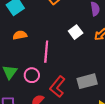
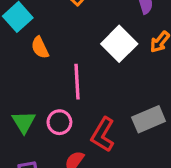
white square: (76, 32) -> (119, 44), size x1.5
orange semicircle: (20, 35) -> (40, 47), moved, turned -96

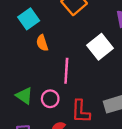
green triangle: (24, 122) -> (24, 96), turned -30
red L-shape: (103, 135) -> (81, 111), turned -35

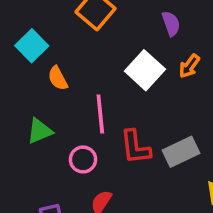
green triangle: (24, 96) -> (40, 131), moved, turned -48
red L-shape: (81, 111) -> (135, 147), moved

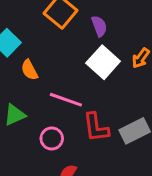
purple semicircle: (171, 24) -> (99, 26), moved
pink line: (100, 114) -> (66, 100), turned -64

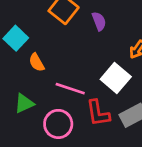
white square: (103, 62) -> (116, 78), moved
pink circle: (52, 138) -> (58, 124), size x1.4

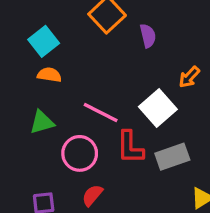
orange semicircle: (37, 62) -> (49, 75), moved, turned 120

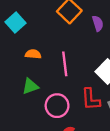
cyan square: (44, 41) -> (16, 23), moved
pink line: (101, 113) -> (65, 64), moved, turned 60

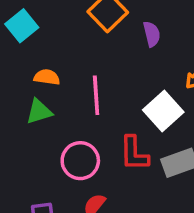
green triangle: (30, 86) -> (39, 112), moved

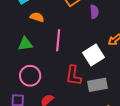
orange semicircle: (47, 77) -> (37, 17), moved
pink circle: (80, 161) -> (30, 76), moved

